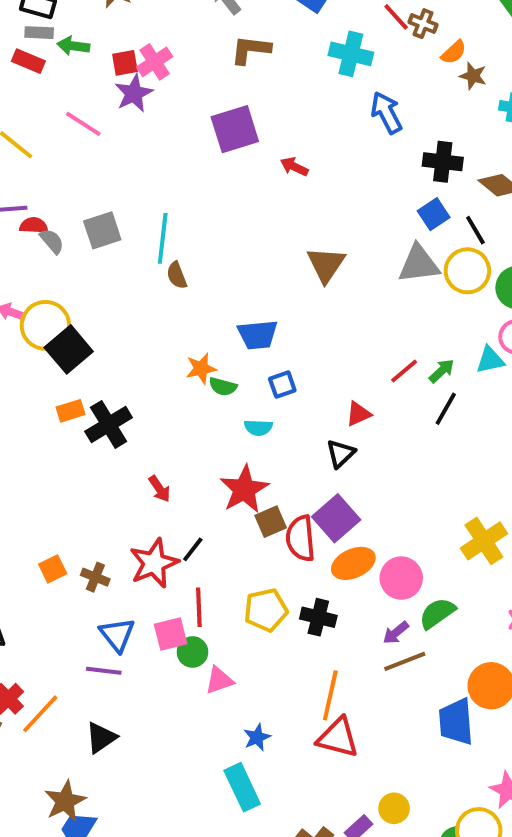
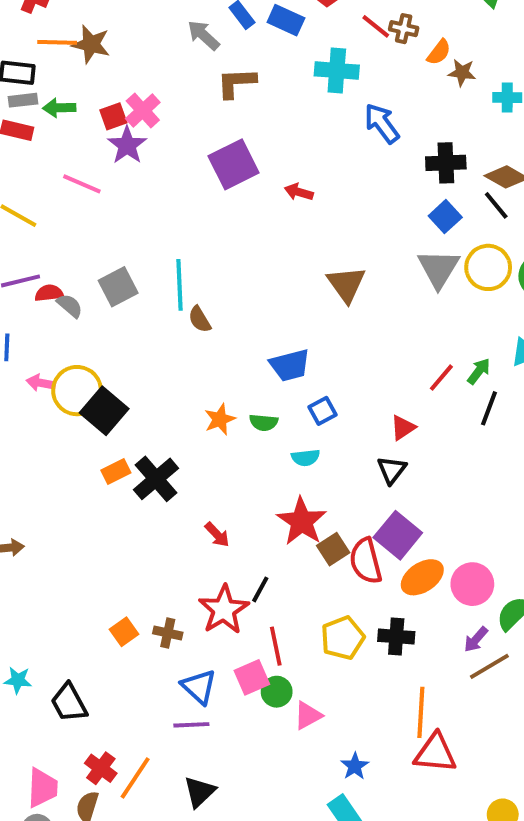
black line: (475, 230) -> (496, 205), moved
gray triangle: (419, 264) -> (439, 269), turned -42
orange star: (201, 369) -> (220, 419), moved

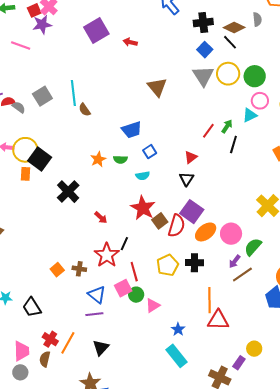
purple star: (127, 145) -> (42, 25), turned 30
orange rectangle: (116, 472) -> (25, 174), moved, turned -56
red semicircle: (366, 561) -> (177, 226), turned -145

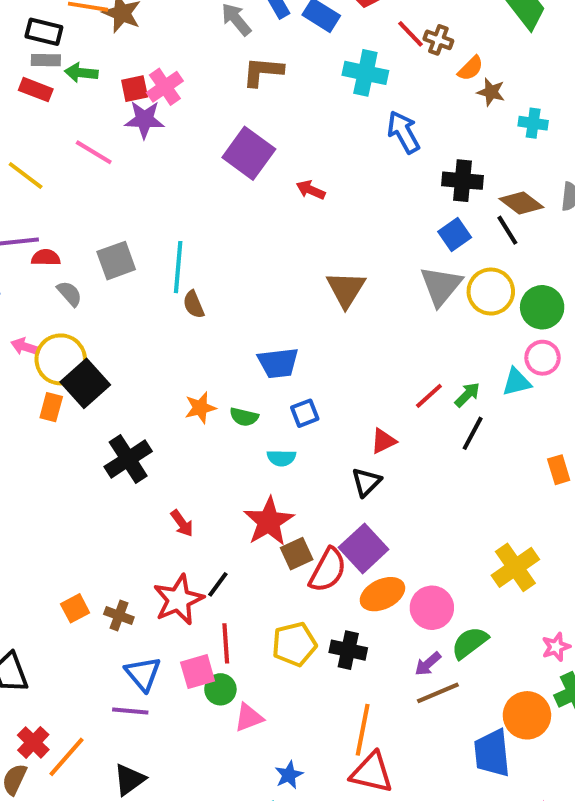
purple square: (96, 30) -> (249, 153), turned -35
gray semicircle: (19, 107) -> (69, 294), moved

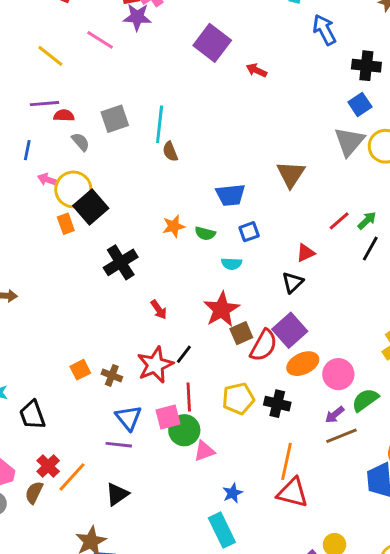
brown triangle: (346, 289) -> (291, 174), moved
orange rectangle: (51, 407) -> (66, 224), turned -36
green circle: (220, 689) -> (184, 430), size x1.4

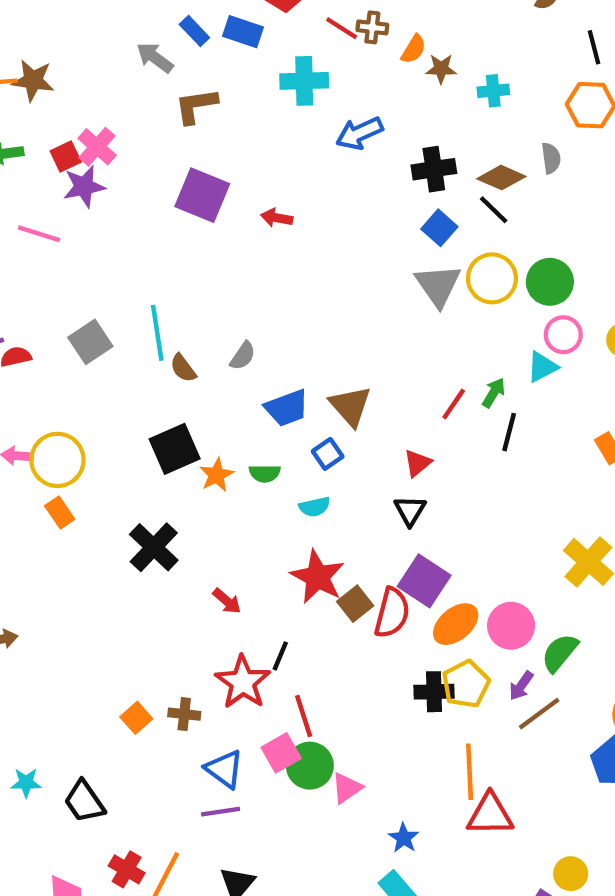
blue arrow: (324, 30) -> (359, 133), turned -72
gray semicircle: (81, 142) -> (243, 356), moved, turned 90
brown triangle: (291, 174) -> (350, 406), moved
black square: (91, 207) -> (175, 449), moved, turned 32
yellow pentagon: (238, 399) -> (466, 684), moved

